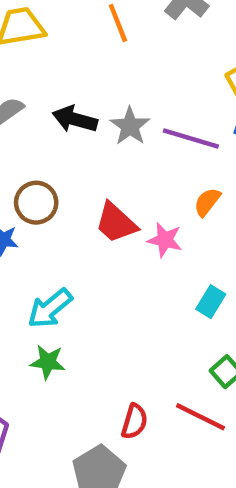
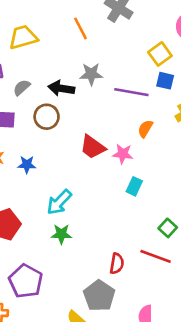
gray star: (130, 126) -> (91, 74), moved, turned -30
brown circle: (36, 203) -> (47, 117), moved
cyan rectangle: (211, 302) -> (134, 186), moved

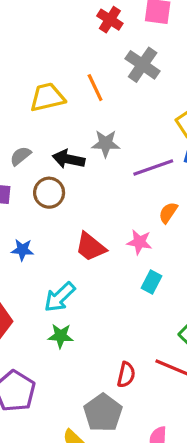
yellow trapezoid: (23, 37) -> (47, 97), moved
purple line: (131, 92) -> (153, 168), turned -32
red trapezoid: (93, 147) -> (90, 247), moved

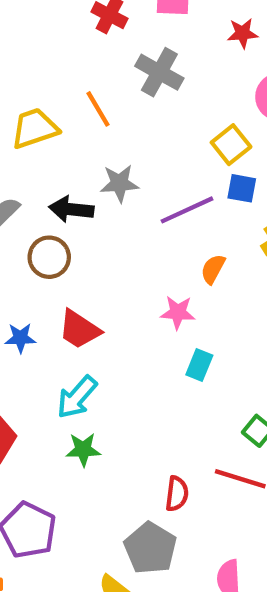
red trapezoid: (90, 247) -> (79, 329), moved

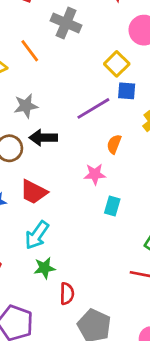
gray star: (119, 183) -> (26, 106), moved
black arrow: (71, 209) -> (43, 138), moved
red semicircle: (177, 494) -> (67, 294), moved

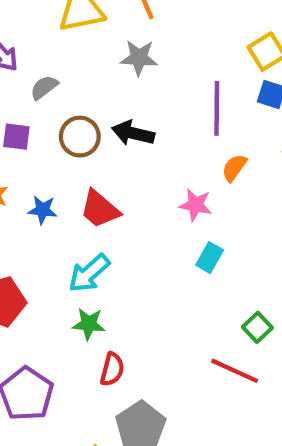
gray star: (26, 106) -> (139, 58), moved
purple line: (93, 108) -> (217, 108), turned -72

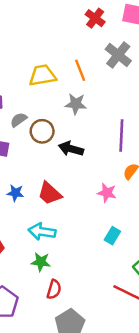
brown circle: (80, 137) -> (42, 131), moved
cyan rectangle: (210, 258) -> (112, 236), moved
cyan arrow: (89, 273) -> (42, 232), turned 48

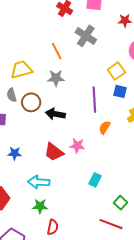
yellow trapezoid: (42, 75) -> (21, 70), moved
gray semicircle: (19, 120) -> (12, 95), turned -64
red trapezoid: (50, 193) -> (54, 152), moved
pink star: (107, 193) -> (77, 146), moved

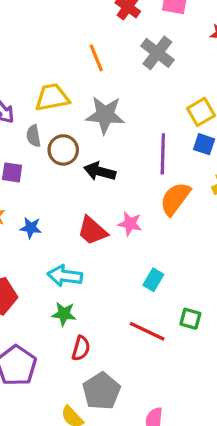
orange line: (57, 51) -> (96, 58), moved
gray star: (56, 78) -> (105, 115), size x1.4
orange semicircle: (105, 127) -> (175, 199), size x1.6
green square: (121, 203) -> (190, 319), turned -32
red line: (111, 224) -> (147, 331), moved

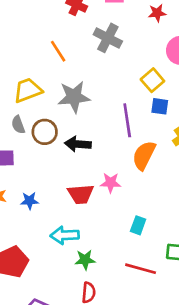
red trapezoid: (92, 231) -> (81, 194), turned -36
green star: (64, 314) -> (85, 260), moved

